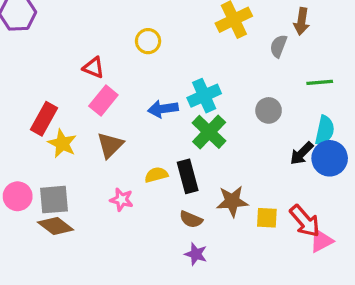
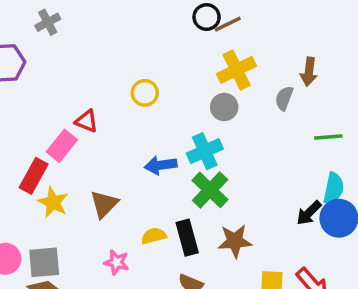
pink rectangle: (103, 101) -> (62, 146), moved
gray circle: (269, 110) -> (224, 107), moved
brown star: (232, 201) -> (235, 241), moved

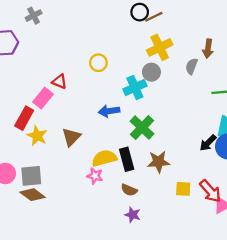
cyan cross: (205, 151) -> (135, 87), moved
yellow semicircle: (154, 236) -> (104, 158), size x1.5
pink star: (117, 262) -> (95, 176), moved

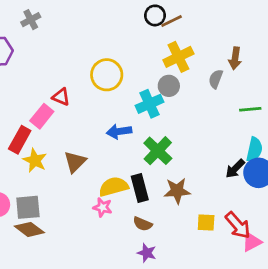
yellow circle: (98, 63) -> (107, 75), size x1.5

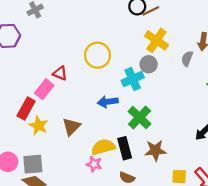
yellow cross: (178, 57) -> (156, 40), turned -30

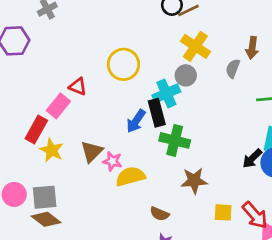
blue arrow: (108, 102) -> (136, 121), turned -48
green cross: (139, 118) -> (175, 140), turned -30
black rectangle: (125, 148) -> (157, 113), moved
pink star: (94, 164) -> (112, 161), moved

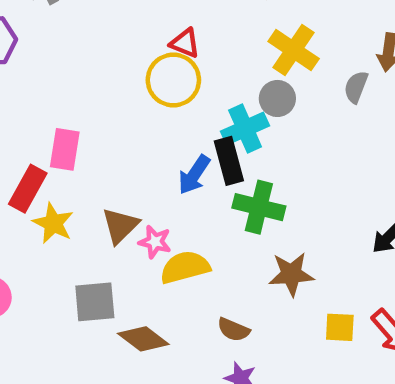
red triangle: (78, 87) -> (185, 43), moved
pink rectangle: (58, 106) -> (65, 149), turned -30
gray square: (45, 197) -> (95, 302), moved
brown diamond: (46, 219) -> (143, 339), moved

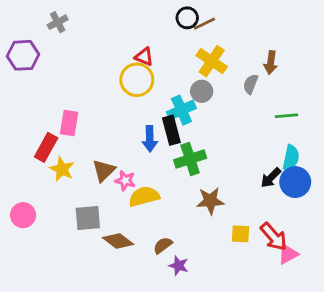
blue arrow: (194, 175) -> (150, 139), turned -35
green cross: (259, 207) -> (190, 159), turned -32
brown semicircle: (233, 330) -> (163, 245), moved, turned 120

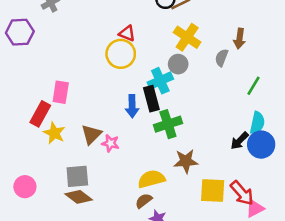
green line: (287, 116) -> (253, 86), turned -54
yellow semicircle: (144, 196) -> (151, 179), moved
pink circle: (23, 215) -> (25, 187), moved
yellow square: (240, 234) -> (213, 190), size x1.5
brown diamond: (118, 241) -> (79, 197), moved

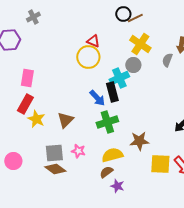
pink rectangle: (61, 92) -> (27, 78), moved
blue arrow: (132, 106) -> (97, 98), turned -42
green cross: (168, 124) -> (107, 122), moved
pink star: (110, 143) -> (78, 151), moved

